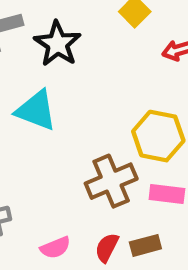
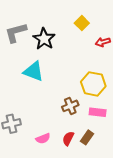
brown cross: (111, 181) -> (70, 106), size x0.7
brown rectangle: (145, 245) -> (87, 137), turned -40

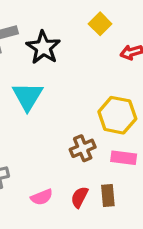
cyan triangle: (34, 71) -> (28, 96), turned 40
brown rectangle: (87, 137) -> (108, 196), turned -40

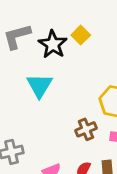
yellow square: (100, 24) -> (81, 35), moved

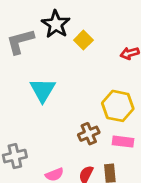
black star: (53, 44) -> (56, 24), moved

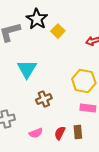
brown cross: (89, 134) -> (44, 99), moved

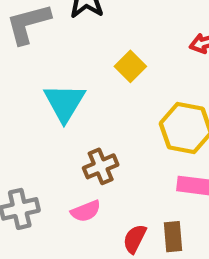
yellow square: (58, 31) -> (130, 66), moved
pink semicircle: (36, 133) -> (86, 211), moved

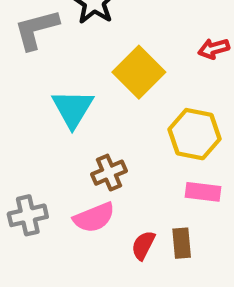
yellow square: (130, 66) -> (139, 72), size x1.6
pink semicircle: (86, 211) -> (94, 217), size x1.4

